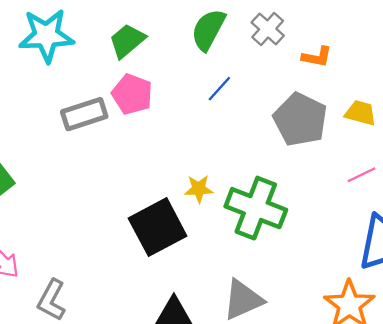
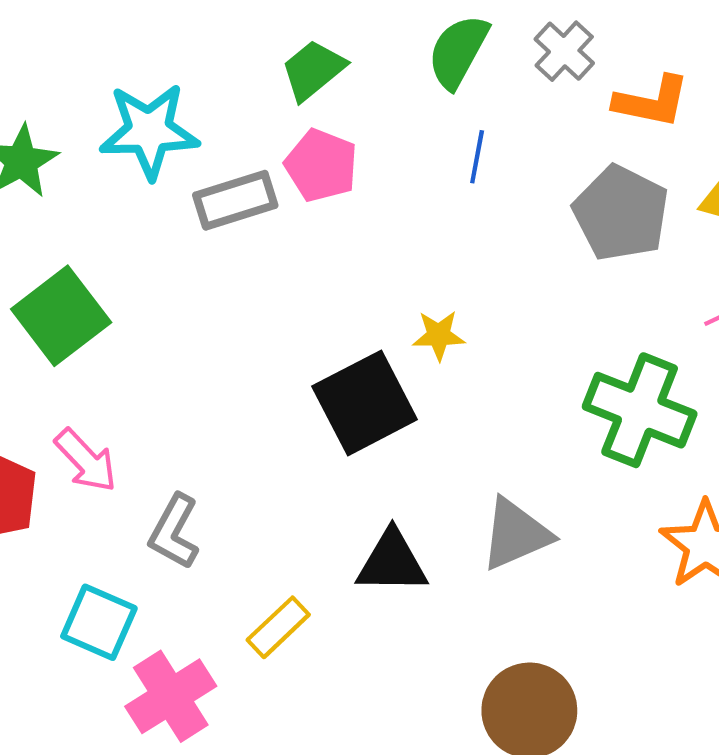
cyan star: (46, 36) -> (149, 131), moved
orange L-shape: (317, 57) -> (652, 102), size x1.4
blue line: (219, 89) -> (477, 157), turned -32
green cross: (256, 208) -> (640, 410), moved

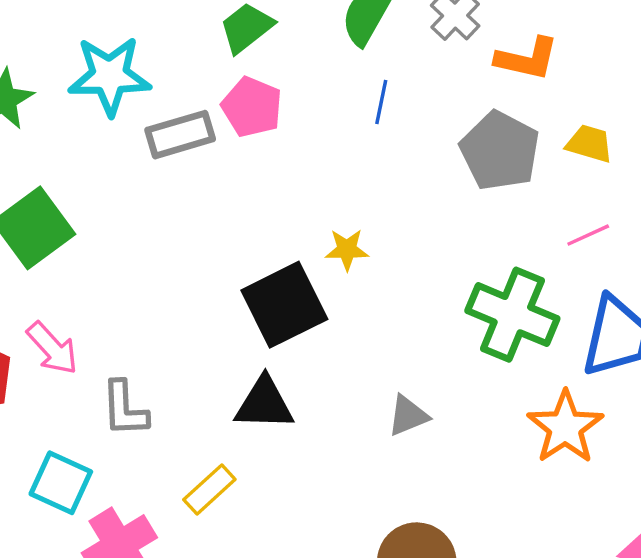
gray L-shape: (174, 532) -> (125, 409), turned -32
gray triangle: (516, 534) -> (408, 416), size x0.7
black triangle: (392, 562) -> (264, 404), moved

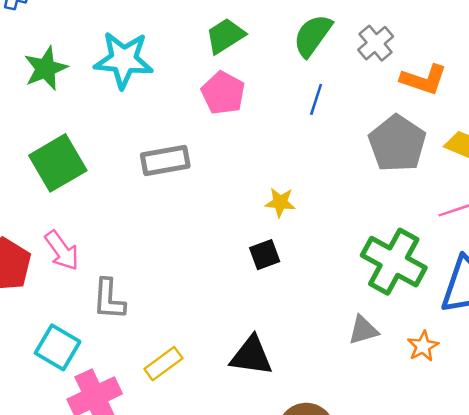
gray rectangle: (180, 135) -> (165, 161), moved
black square: (284, 305) -> (265, 255), moved, size x0.5
black triangle: (264, 404) -> (251, 356), moved
gray triangle: (408, 416) -> (363, 330), moved
orange star: (565, 427) -> (423, 346), size x0.6

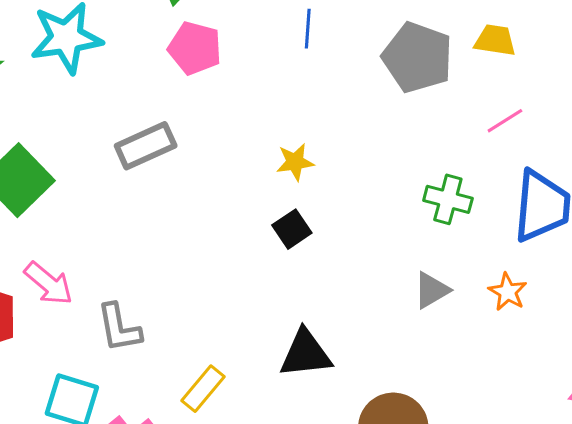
green cross: (394, 262) -> (448, 199), size x0.6

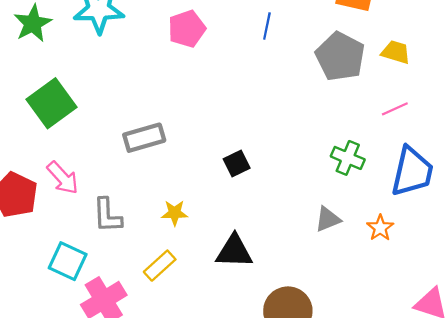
pink pentagon: (195, 48) -> (187, 29), turned 30
gray rectangle: (146, 146) -> (144, 138), moved
yellow star: (295, 162) -> (175, 213), moved

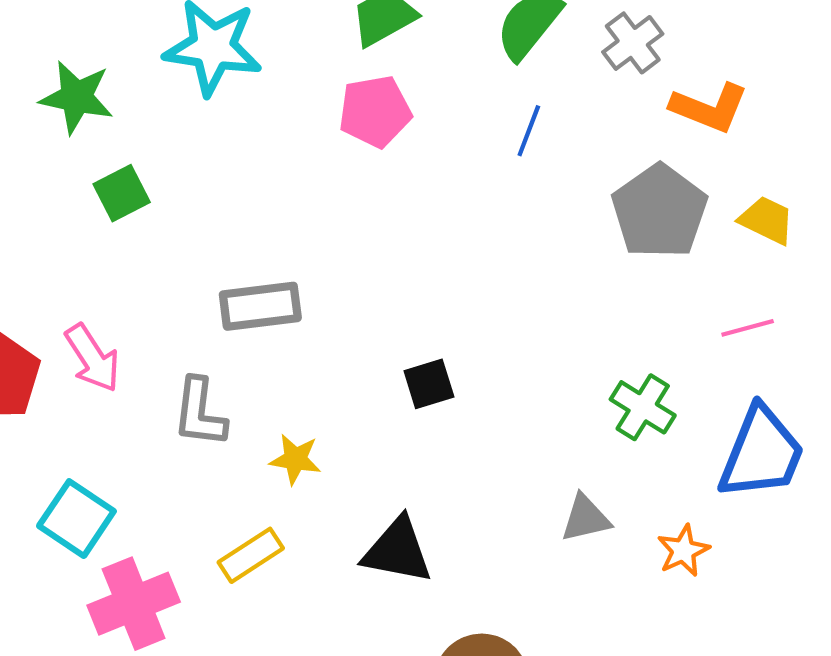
green star: (33, 23) -> (77, 97), moved, turned 30
green square: (52, 103) -> (122, 193), moved, size x0.6
gray L-shape: (107, 215) -> (200, 413), moved

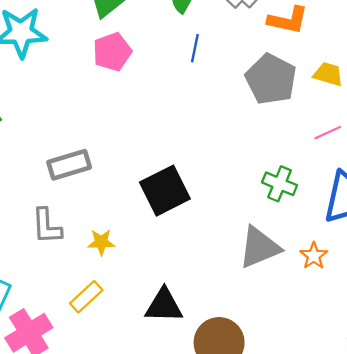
black square: (429, 384) -> (165, 191), size x1.8
gray triangle: (586, 518) -> (259, 247), size x1.6
black triangle: (397, 551) -> (164, 305), moved

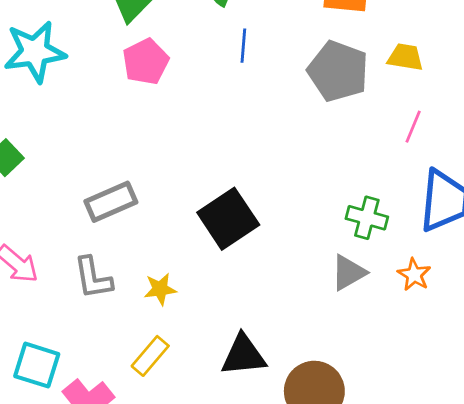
pink line: (328, 133) -> (413, 127), turned -36
green cross: (280, 184) -> (367, 218), moved
gray triangle: (259, 247) -> (348, 273), size x0.7

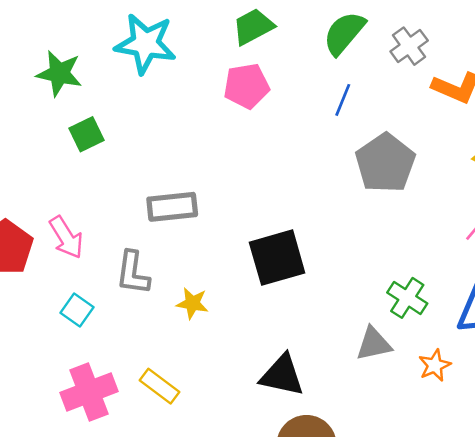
gray pentagon: (338, 71) -> (385, 163), moved
black triangle: (243, 355) -> (282, 375), moved
yellow rectangle: (150, 356) -> (160, 386), moved, turned 69
cyan square: (37, 365) -> (77, 310), moved, size x0.7

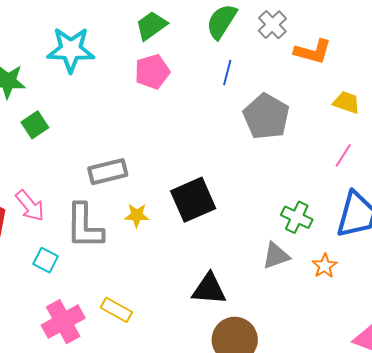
gray L-shape: (133, 273) -> (84, 226), size x1.4
yellow star: (192, 303) -> (137, 215), moved

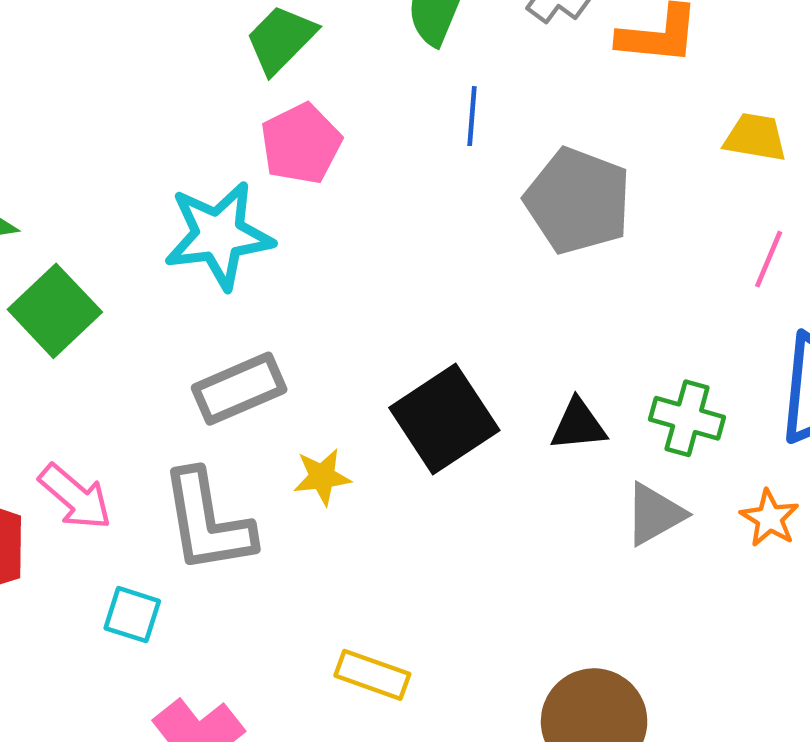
cyan star: (71, 50) -> (219, 235), moved
green square: (35, 125) -> (55, 311), size x1.4
black triangle: (209, 289) -> (578, 425), moved, size x0.7
yellow rectangle: (116, 310) -> (372, 675), moved

